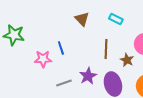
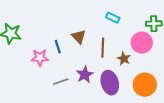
brown triangle: (82, 19) -> (79, 37), moved

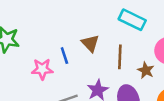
cyan rectangle: (113, 18) -> (132, 20), size x1.5

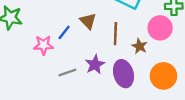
blue line: (64, 56) -> (64, 32), turned 56

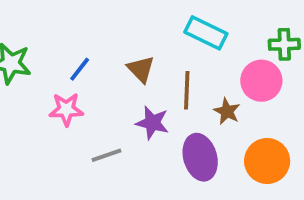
blue line: (64, 32) -> (80, 69), moved
purple star: (95, 64) -> (152, 123), moved, turned -30

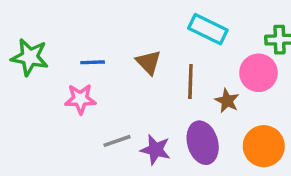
blue line: (80, 69) -> (93, 62), turned 50
purple star: (152, 123) -> (155, 150), moved

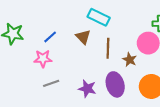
cyan rectangle: (208, 29) -> (99, 17), moved
blue line: (93, 62) -> (50, 37), turned -40
gray line: (117, 141) -> (51, 83), moved

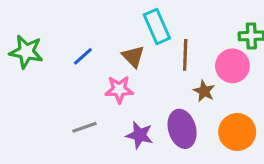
cyan rectangle: (99, 17) -> (157, 27), turned 40
brown line: (108, 48) -> (185, 55), moved
pink star: (43, 59) -> (119, 89), moved

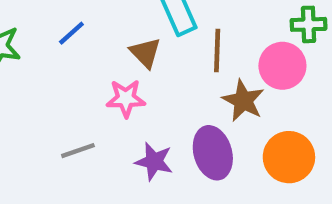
blue line: (83, 56) -> (71, 33), moved
brown star: (204, 91) -> (243, 101), size x1.4

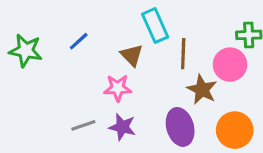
purple star: (154, 161) -> (122, 127), moved

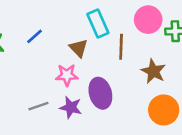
pink circle: (230, 65) -> (148, 20), moved
brown star: (202, 90) -> (153, 71), moved
purple ellipse: (180, 127) -> (100, 93), moved

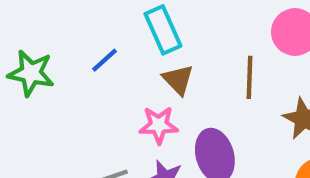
cyan rectangle: (98, 23) -> (163, 30), moved

